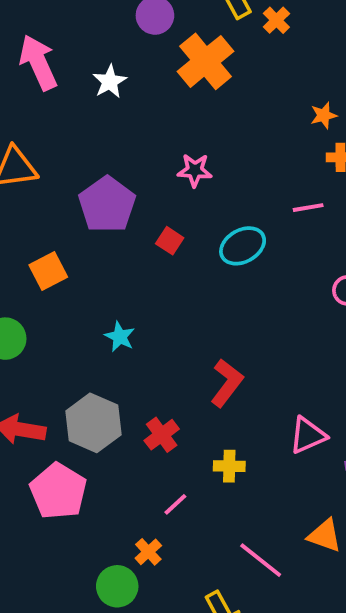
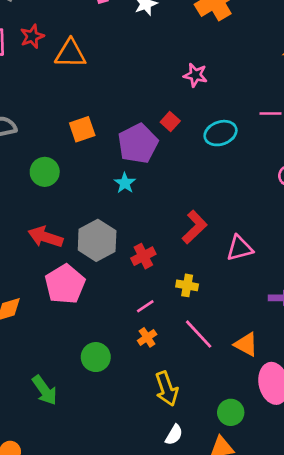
purple pentagon: (107, 205) -> (138, 144), moved
pink triangle: (308, 435) -> (240, 248), moved
orange cross: (148, 552) -> (147, 337), moved
pink line: (261, 560) -> (199, 334), moved

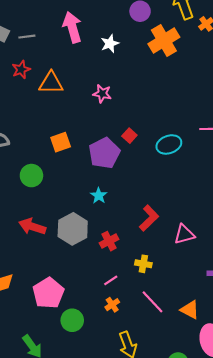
pink star: (195, 75) -> (102, 94), moved
cyan star: (125, 183) -> (99, 196), moved
pink pentagon: (65, 284) -> (48, 293), moved

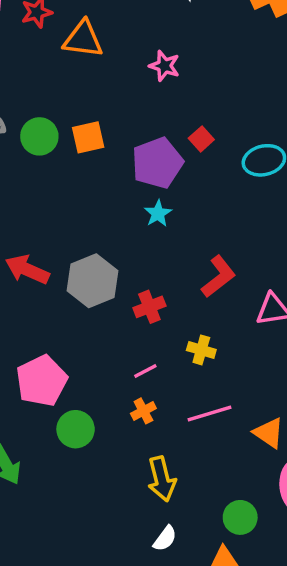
green circle: (31, 176) -> (39, 136), moved
cyan star: (99, 196) -> (158, 213), moved
pink line: (153, 302) -> (209, 413), turned -70

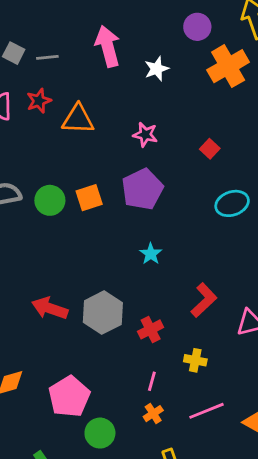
red square: (201, 139) -> (210, 149), moved
purple pentagon: (157, 163) -> (142, 189), moved
pink line: (145, 371) -> (152, 381), turned -42

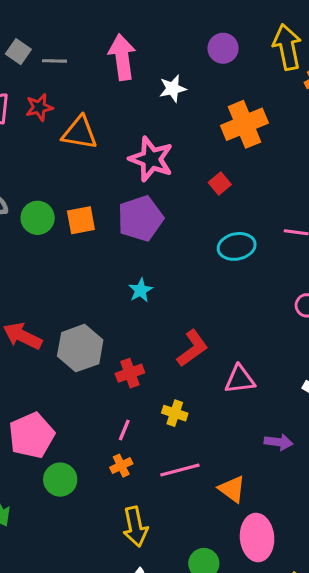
orange cross: (228, 66) -> (244, 124), moved
pink star: (145, 135) -> (151, 159), size x1.6

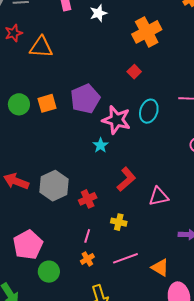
pink star: (151, 159) -> (116, 120), moved
cyan ellipse: (237, 246) -> (149, 111), turned -55
cyan star: (141, 290) -> (101, 145), moved

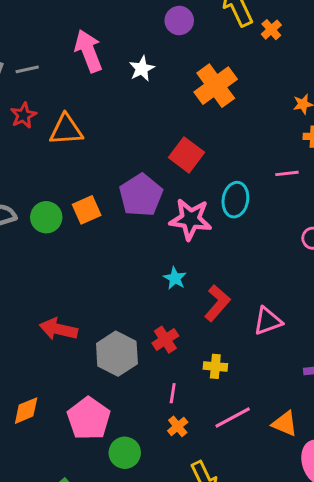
red square: (134, 72) -> (186, 155), moved, size x1.6
cyan star: (101, 145) -> (175, 278), moved
gray hexagon: (54, 186) -> (117, 354), moved

